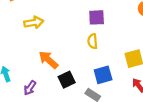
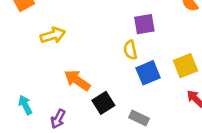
purple square: (97, 17) -> (144, 24), moved
blue square: (103, 75) -> (148, 73), moved

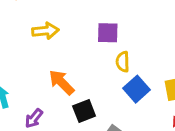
purple square: (144, 24) -> (108, 33), moved
blue square: (148, 73) -> (136, 89), turned -30

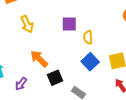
yellow arrow: (45, 31) -> (27, 24), turned 72
yellow semicircle: (123, 62) -> (88, 37), moved

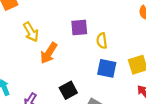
orange arrow: (39, 59) -> (49, 53), moved, turned -96
blue square: (90, 62) -> (107, 68), turned -30

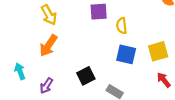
orange arrow: (49, 53) -> (48, 46), moved

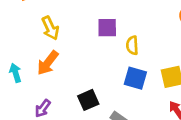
cyan arrow: (20, 71) -> (15, 73), moved

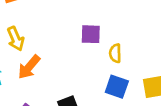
yellow arrow: (50, 28) -> (16, 39), moved

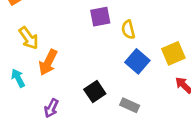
blue square: (117, 87) -> (137, 61), turned 35

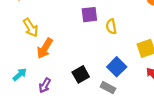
blue square: (137, 61) -> (117, 67), moved
cyan arrow: (18, 78) -> (20, 74), moved, turned 72

